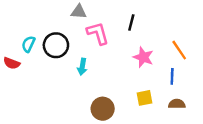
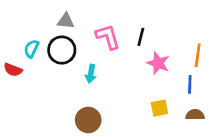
gray triangle: (79, 12) -> (66, 21), moved
black line: (131, 22) -> (141, 37), moved
orange line: (179, 50) -> (198, 55), turned 42
brown circle: (103, 109) -> (88, 120), moved

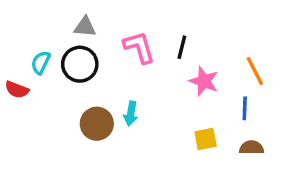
orange line: (198, 55) -> (255, 71), turned -35
cyan arrow: (91, 74) -> (131, 113), moved
brown circle: (88, 120) -> (97, 124), moved

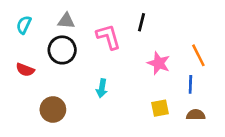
black line: (182, 47) -> (142, 22), moved
cyan semicircle: (41, 62) -> (24, 25), moved
red semicircle: (17, 90) -> (25, 70), moved
brown circle: (97, 124) -> (53, 109), moved

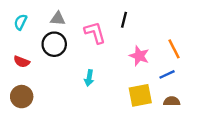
blue line: (190, 84) -> (167, 74), turned 63
yellow square: (160, 108) -> (140, 95), size x1.5
brown circle: (53, 109) -> (22, 97), moved

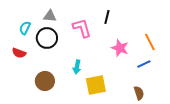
cyan semicircle: (20, 22) -> (25, 28), moved
yellow square: (140, 95) -> (96, 85), moved
brown circle: (22, 97) -> (45, 81), moved
brown semicircle: (172, 101) -> (139, 93), moved, turned 72

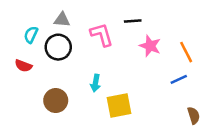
black line: (107, 17) -> (133, 21), turned 72
pink star: (120, 48) -> (150, 46), moved
brown semicircle: (139, 93) -> (194, 115), moved

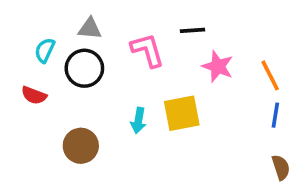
blue line: (179, 79) -> (275, 115), moved, turned -56
yellow square: (119, 105) -> (182, 113), moved

